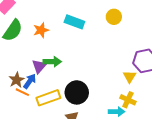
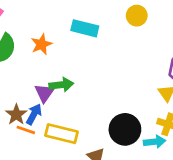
black circle: (77, 92) -> (125, 129), moved
yellow rectangle: (48, 98) -> (61, 134), turned 40

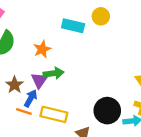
yellow circle: (137, 16) -> (101, 16), moved
orange star: (41, 44) -> (42, 49), moved
brown star: (16, 114) -> (15, 85), moved

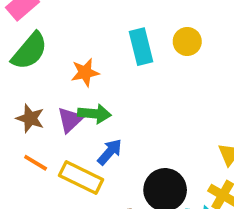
cyan rectangle: (73, 26) -> (141, 47), turned 50
brown star: (15, 85) -> (30, 118), turned -30
blue arrow: (31, 98) -> (110, 152), moved

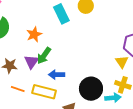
green arrow: (94, 114) -> (44, 56), turned 132
blue arrow: (110, 152) -> (57, 75), turned -119

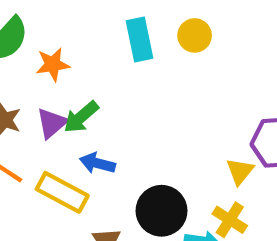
orange star: (34, 34) -> (53, 64), moved

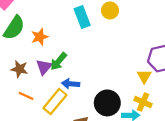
yellow rectangle: (62, 192) -> (55, 102), turned -70

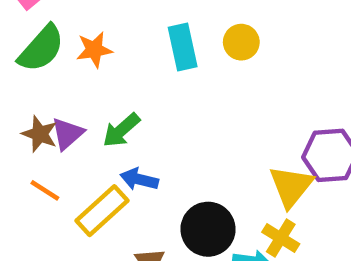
orange star: (40, 37) -> (94, 50), moved
purple triangle: (44, 67) -> (68, 134), moved
yellow triangle: (144, 76) -> (291, 186), size x1.5

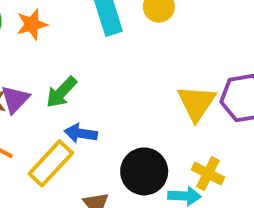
yellow triangle: (291, 186) -> (197, 103), moved

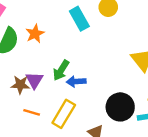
blue arrow: (81, 133) -> (76, 82), moved

